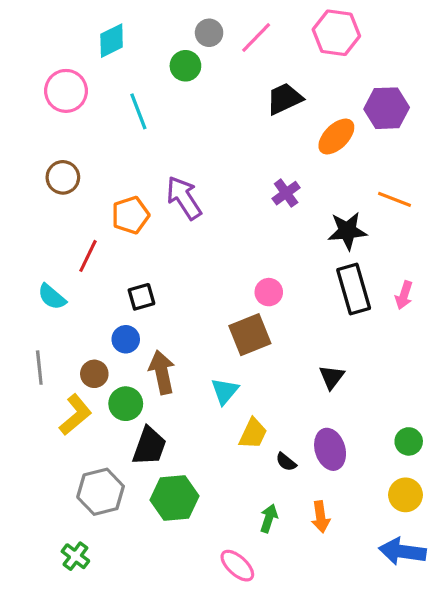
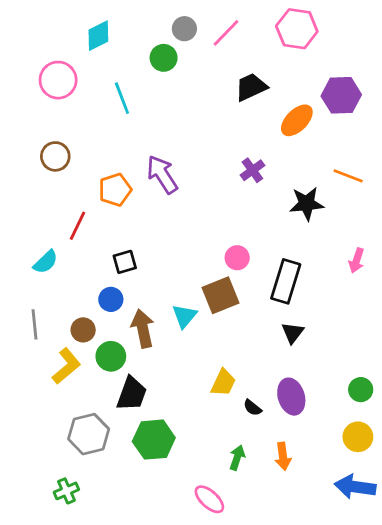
black rectangle: (354, 289) -> (286, 281), moved, turned 33
cyan semicircle: (52, 297) -> (46, 262), turned -84
cyan triangle: (225, 391) -> (184, 316), moved
green cross: (75, 556) -> (66, 491), turned 30

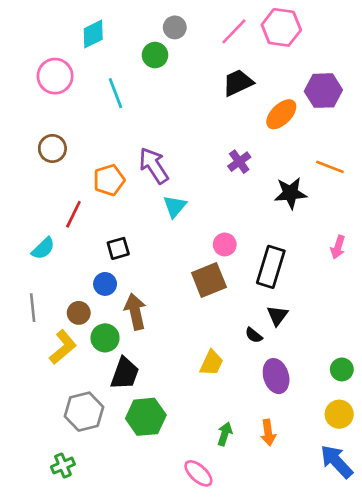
pink line: (226, 33) -> (234, 31), moved
cyan triangle: (184, 316) -> (175, 206), moved
black semicircle: (252, 408) -> (254, 335), moved
blue arrow: (355, 487) -> (337, 462), turned 39

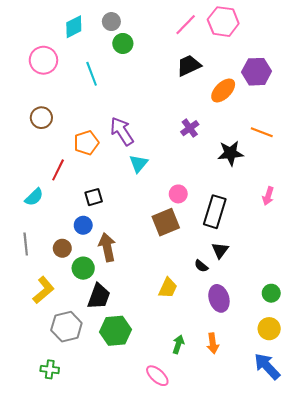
gray circle: (175, 27) -> (111, 22), moved
yellow L-shape: (63, 347) -> (43, 290), moved
green cross: (63, 465) -> (50, 369), turned 30

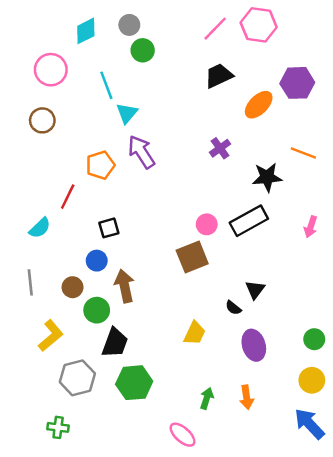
brown circle: (41, 118) -> (42, 120), moved
cyan triangle: (139, 164) -> (127, 113), moved
black rectangle: (215, 212) -> (249, 221), moved, turned 44

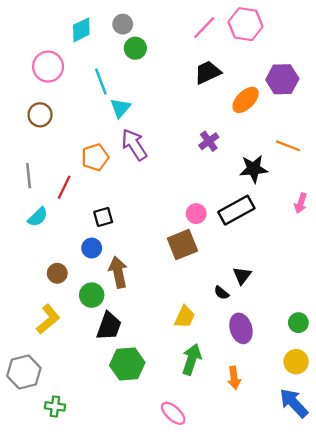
pink arrow: (311, 227) -> (301, 203), moved
gray line: (30, 282) -> (29, 176), moved
brown circle: (73, 287) -> (57, 273), moved
gray hexagon: (77, 378) -> (24, 372), moved
green arrow: (207, 398) -> (192, 359), moved, size x1.5

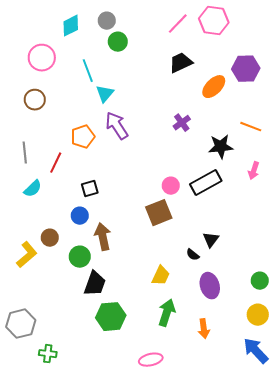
pink arrow: (301, 203) -> (254, 171), moved
yellow L-shape: (48, 319) -> (27, 255), moved
pink ellipse: (173, 413) -> (151, 360), turned -55

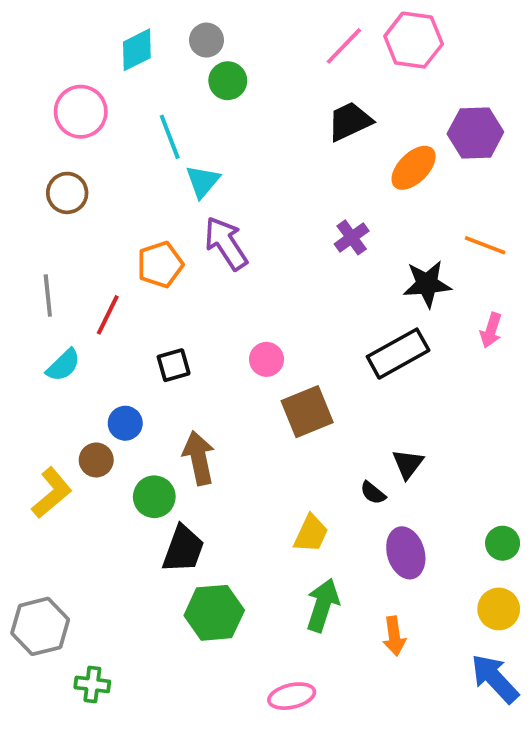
pink circle: (171, 186) -> (266, 359), moved
blue circle: (80, 216) -> (125, 423), moved

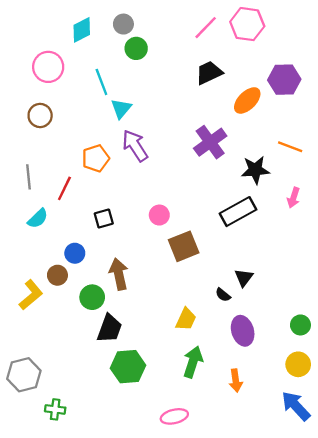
purple cross: (352, 237) -> (210, 142), size x1.6

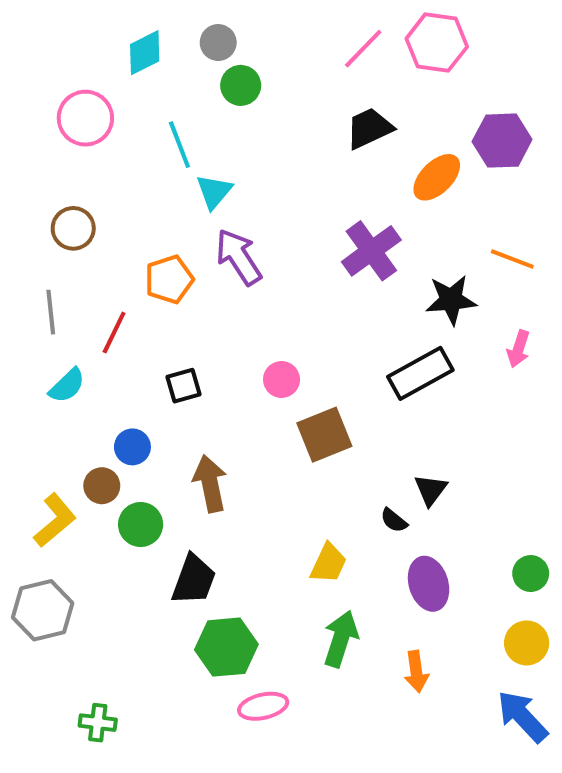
brown circle: (40, 116) -> (73, 228), moved
green circle: (92, 297) -> (141, 524), moved
gray hexagon: (24, 375) -> (43, 610), moved
pink ellipse: (174, 416) -> (263, 706), moved

